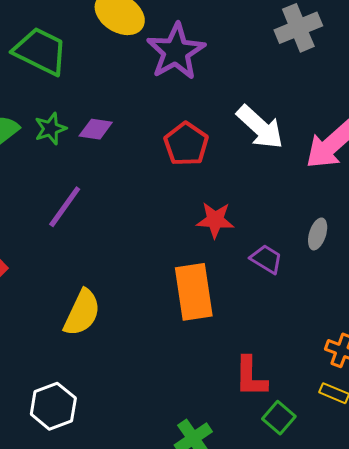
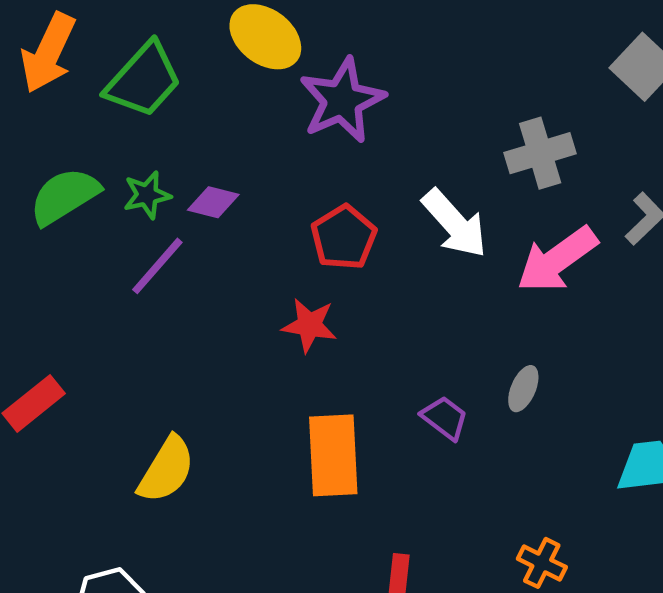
gray cross: (298, 28) -> (540, 153), moved
green trapezoid: (40, 51) -> (144, 80), turned 100
purple line: (65, 207) -> (157, 266), moved
red star: (215, 220) -> (309, 325), moved

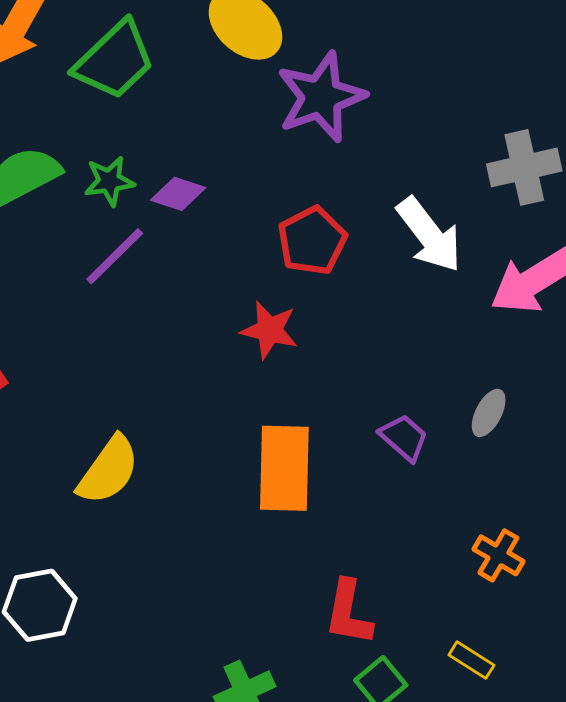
orange cross: (542, 563) -> (498, 555), moved

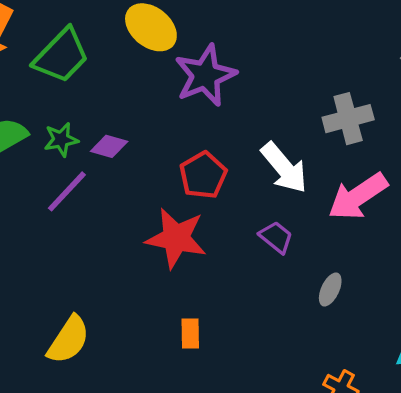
red star: (269, 330) -> (176, 238), size x1.5
purple trapezoid: (404, 438) -> (276, 237), moved
orange rectangle: (284, 468) -> (190, 333), size x0.5

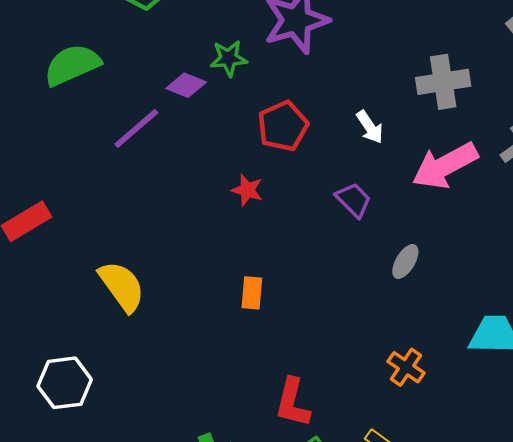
green star: (61, 140) -> (229, 58), moved
white arrow: (284, 168) -> (370, 127), size x0.6
red star: (176, 238) -> (247, 190), size x0.5
yellow semicircle: (69, 340) -> (122, 286), turned -75

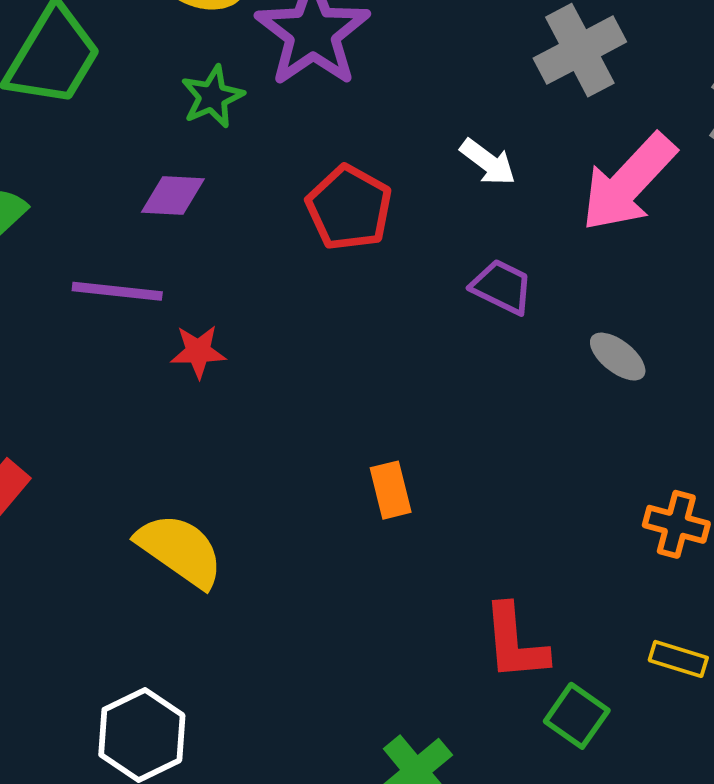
green star: (229, 58) -> (212, 97), moved
purple line: (136, 128) -> (117, 291), turned 66
red star: (247, 190) -> (198, 351), moved
gray ellipse: (405, 262) -> (618, 357), turned -64

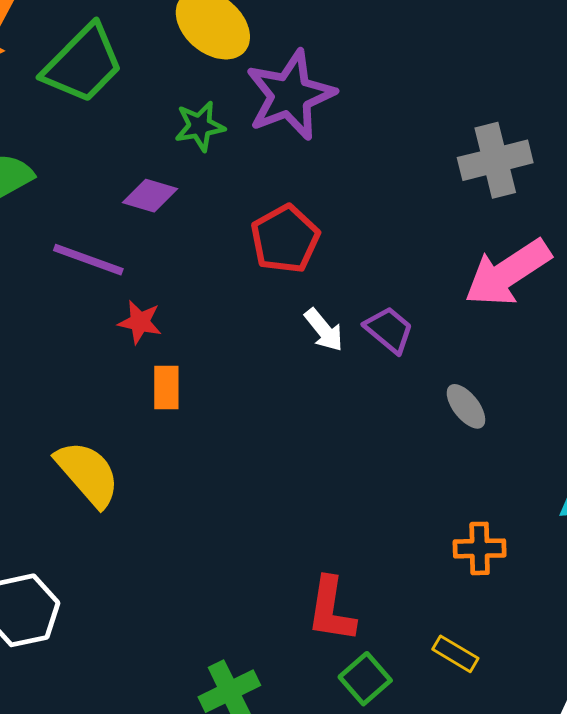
white arrow: (488, 162) -> (324, 330), moved
orange rectangle: (391, 490) -> (166, 387), moved
orange cross: (676, 524) -> (480, 548), turned -30

